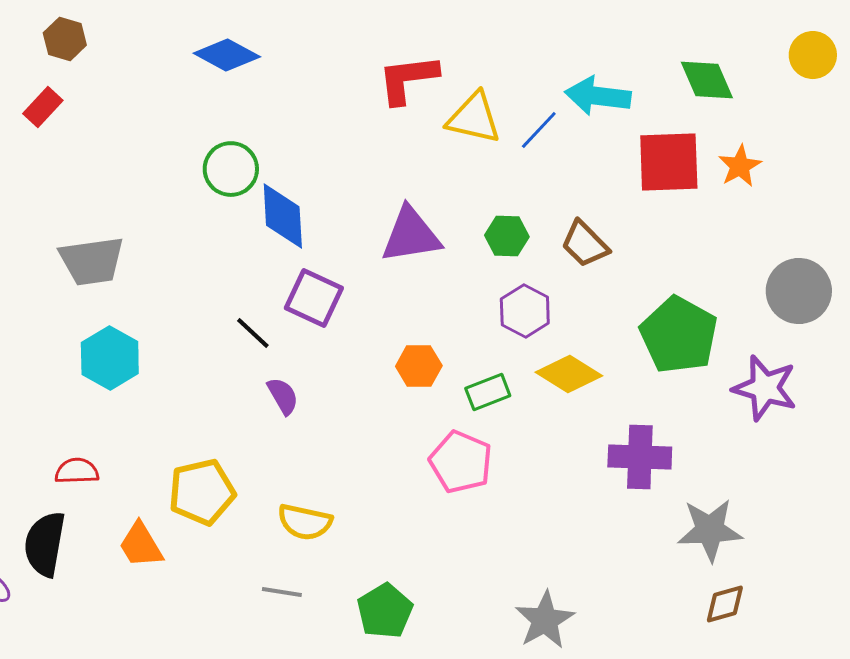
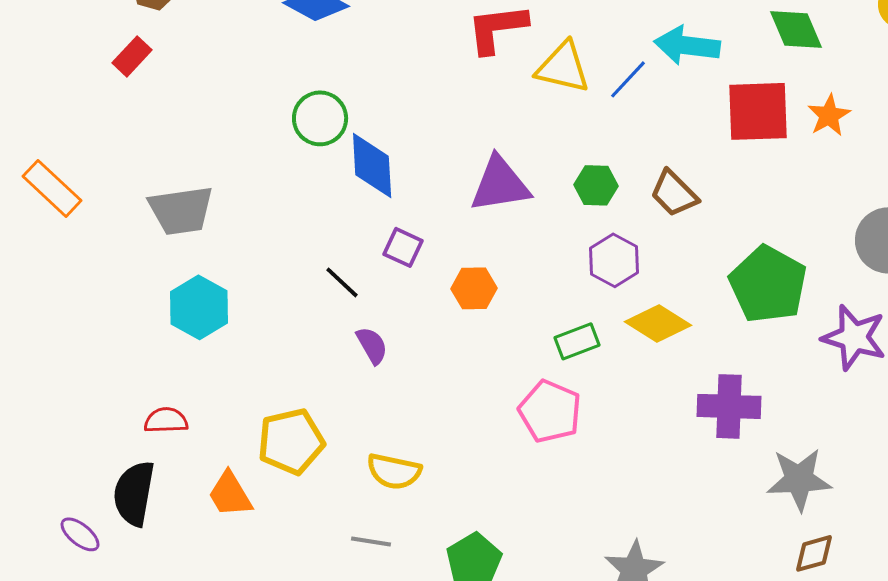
purple square: (314, 298) -> (403, 247), size x0.7
orange hexagon: (419, 366) -> (474, 288), moved

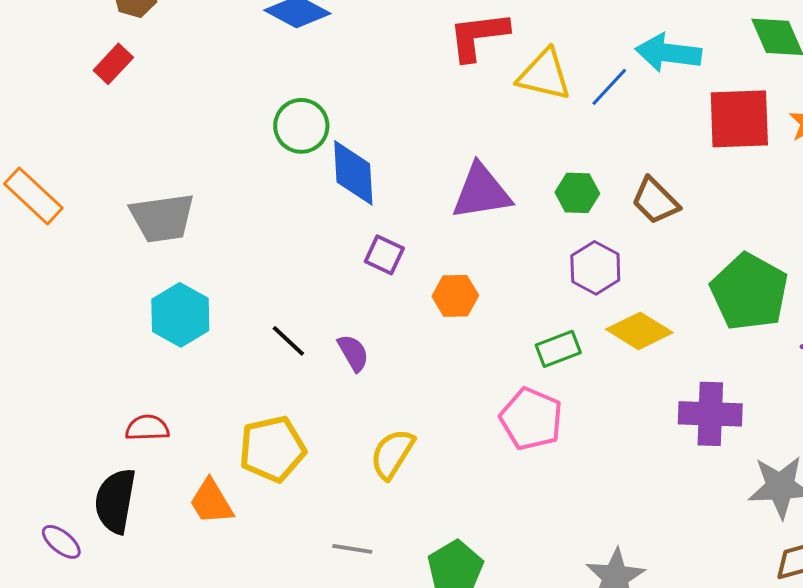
black line: (342, 282) -> (288, 341), moved
yellow semicircle: (394, 471) -> (392, 454), moved, turned 110

